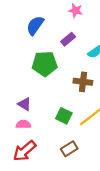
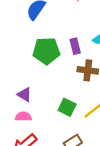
purple rectangle: (68, 39) -> (75, 46), moved, turned -64

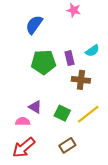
purple triangle: (24, 95) -> (35, 107), moved

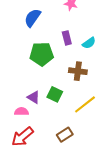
purple rectangle: (69, 58) -> (67, 38), moved
green square: (62, 113) -> (55, 94), moved

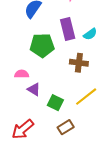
purple rectangle: (67, 38) -> (68, 29), size x1.5
green square: (55, 94) -> (55, 103), moved
pink semicircle: (21, 111) -> (22, 74), moved

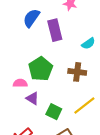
purple rectangle: (68, 29) -> (55, 30), moved
green pentagon: (42, 45) -> (41, 69), moved, turned -30

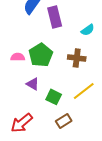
pink semicircle: (20, 83) -> (18, 57), moved

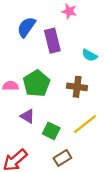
cyan semicircle: (88, 30) -> (90, 55), turned 64

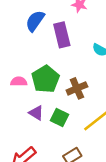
brown cross: (77, 87) -> (77, 88), moved, turned -30
green square: (51, 131) -> (59, 118), moved

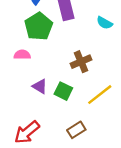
green pentagon: (46, 79) -> (39, 26), moved

